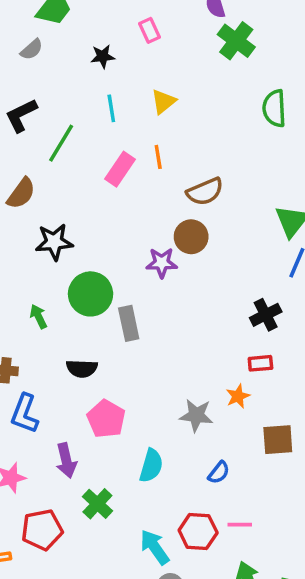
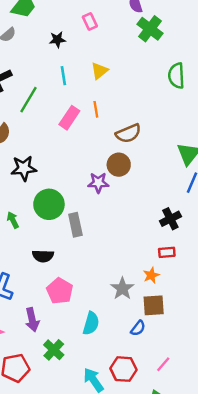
gray star: (196, 415) -> (122, 288), turned 30
brown square: (278, 440) -> (154, 305), moved
pink line: (240, 525) -> (163, 364), moved, turned -49

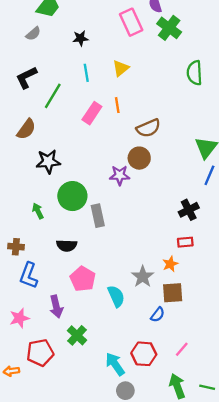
pink rectangle: (90, 22) -> (131, 22), moved, size x1.6
cyan semicircle: (91, 323) -> (116, 296), moved, turned -40

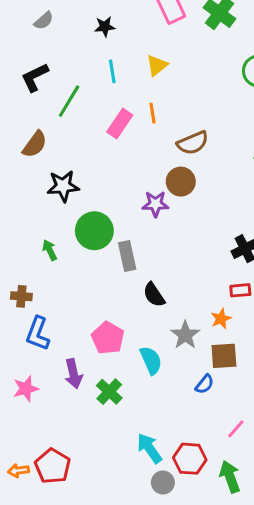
black semicircle: (67, 246) -> (154, 295), moved, turned 54
green cross: (77, 335) -> (109, 392), moved
red pentagon: (40, 353) -> (53, 466), moved, turned -30
red hexagon: (144, 354) -> (190, 459), moved
orange arrow: (11, 371) -> (18, 471), moved

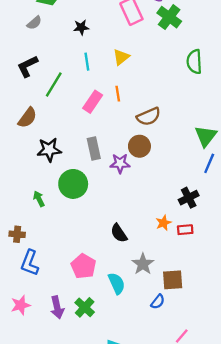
gray rectangle: (127, 256) -> (94, 149), moved
orange star: (221, 319) -> (163, 223), moved
purple arrow: (73, 374) -> (57, 307), moved

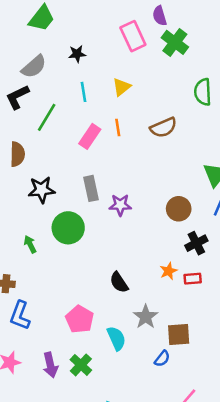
gray semicircle: (34, 23) -> (34, 67), moved, size x1.5
brown semicircle: (149, 117) -> (163, 128), moved
brown semicircle: (27, 118) -> (17, 154), turned -35
brown circle: (139, 146) -> (179, 209), moved

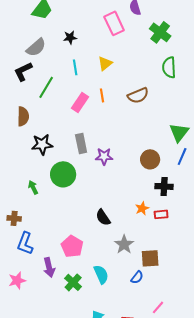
green cross: (175, 42) -> (160, 32), moved
black cross: (196, 243) -> (164, 186), turned 30
cyan semicircle: (116, 338) -> (101, 274), moved
purple arrow: (50, 365) -> (49, 267), moved

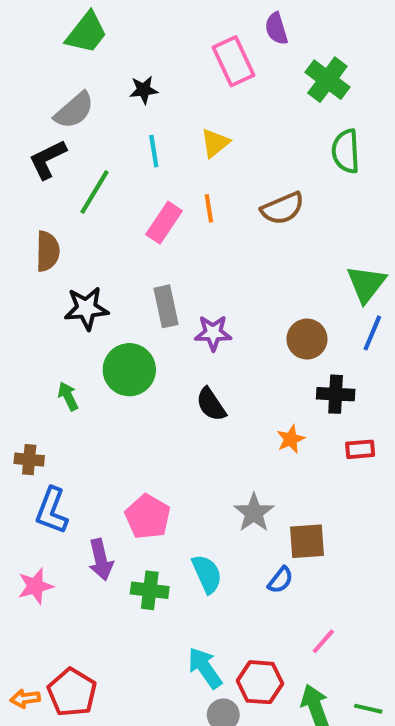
red rectangle: (161, 214) -> (360, 449), moved
black semicircle: (103, 217) -> (211, 404), moved
green cross: (73, 282) -> (150, 590), turned -36

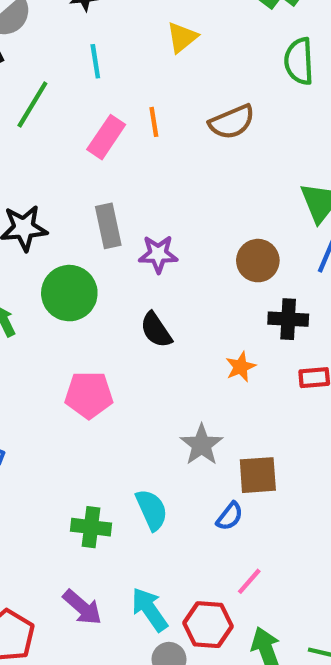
yellow triangle: (215, 143) -> (182, 37), moved
pink pentagon: (148, 517) -> (89, 395), moved, turned -30
purple arrow: (101, 560) -> (82, 607), moved, turned -36
pink line: (323, 641) -> (249, 581), moved

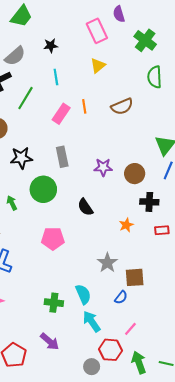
purple star: (158, 254) -> (103, 167), moved
cyan arrow: (150, 609) -> (92, 322), moved

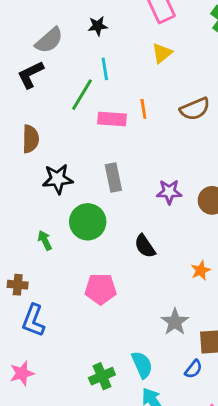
green line: (26, 98) -> (82, 95), moved
pink rectangle: (61, 114) -> (112, 119), turned 60
green cross: (54, 303) -> (102, 376), turned -30

